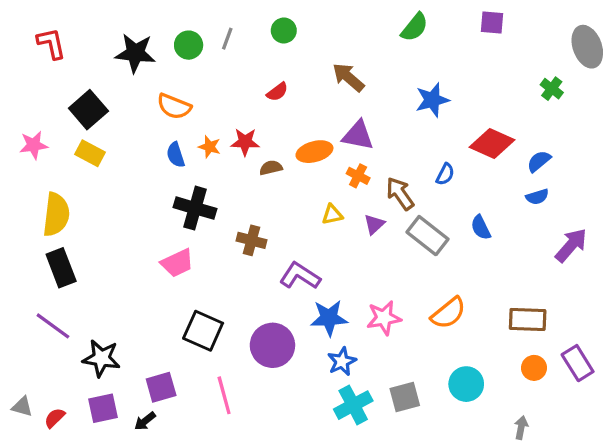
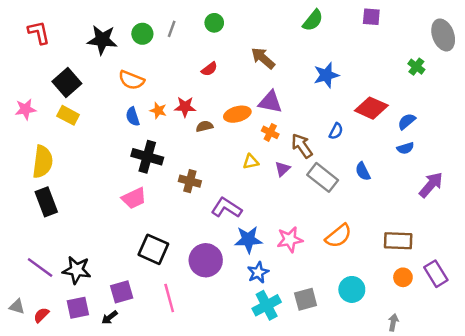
purple line: (53, 326) -> (40, 268), moved

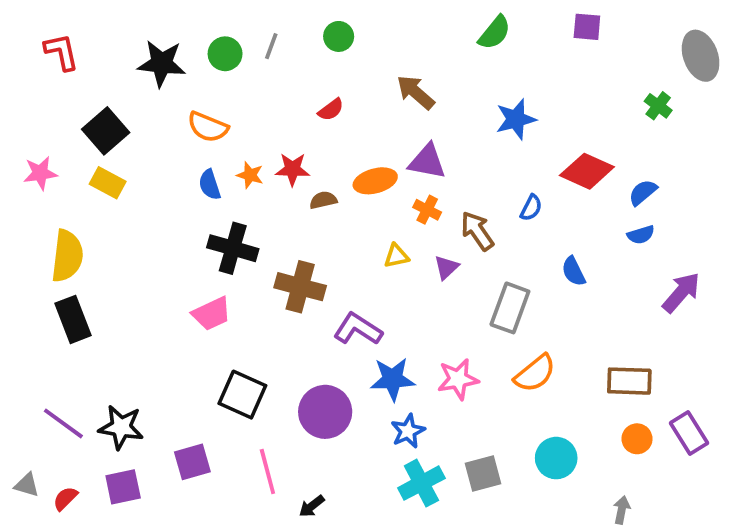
gray rectangle: (323, 177) -> (510, 308), moved, turned 72
brown cross: (190, 181) -> (300, 287), size x1.4
black arrow: (110, 317) -> (312, 506), moved

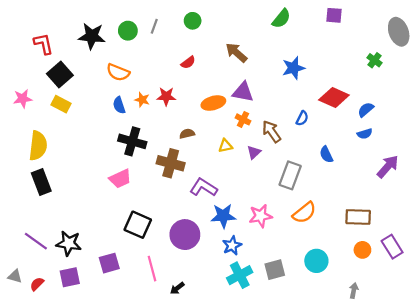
red L-shape: (61, 52) -> (43, 44), moved
brown semicircle: (323, 200) -> (187, 134), moved

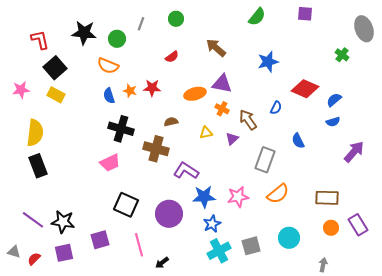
green circle: (128, 31) -> (117, 39), moved

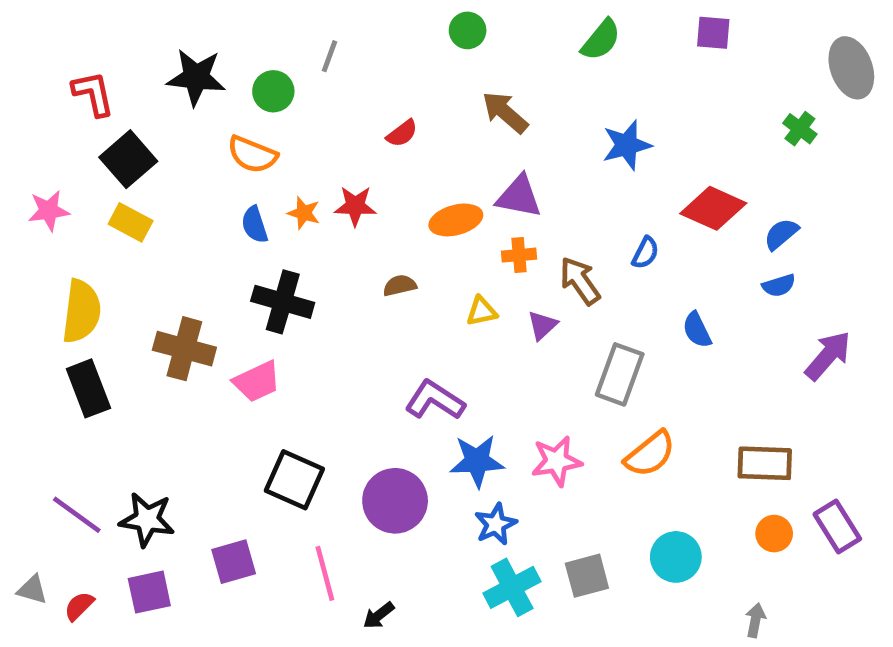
green circle: (176, 19) -> (468, 30), moved
orange cross: (222, 109) -> (519, 255), turned -32
brown cross: (156, 149) -> (184, 349), moved

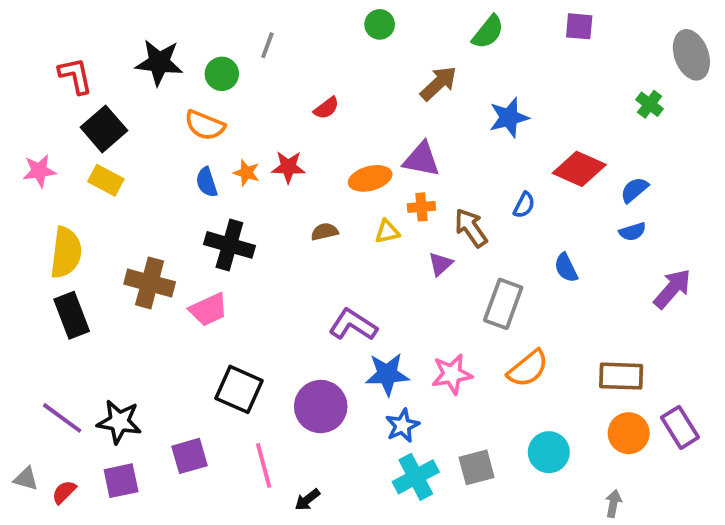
brown arrow: (505, 112) -> (439, 83), moved, turned 96
yellow triangle: (482, 311) -> (387, 232), moved
orange circle: (774, 534) -> (629, 433), size x1.4

